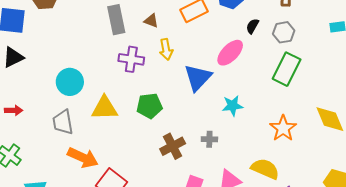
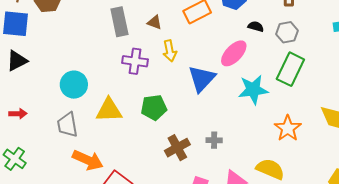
black semicircle: (252, 26) -> (256, 27), turned 77
cyan star: (233, 106) -> (253, 90), moved, size x1.4

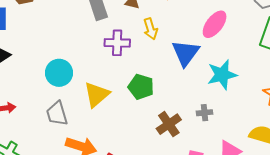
cyan star: (253, 90) -> (222, 75), moved
green pentagon: (154, 107) -> (141, 87), turned 30
yellow triangle: (109, 110) -> (97, 94), turned -32

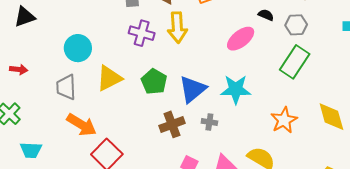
yellow arrow: (150, 29) -> (177, 28), size x1.4
blue triangle: (185, 53) -> (192, 89), moved

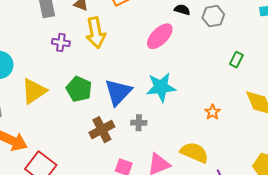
purple cross: (142, 33) -> (61, 42), size x0.7
green rectangle: (295, 62) -> (236, 60), moved, size x0.5
orange star: (284, 120) -> (213, 112), size x0.6

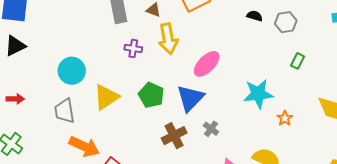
pink ellipse: (160, 36) -> (207, 64), moved
green rectangle: (236, 60) -> (298, 61), moved
cyan star: (161, 87) -> (258, 94), moved
gray cross: (139, 123) -> (211, 129), turned 35

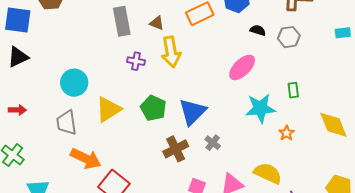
green rectangle: (298, 61) -> (293, 90), moved, turned -35
pink ellipse: (207, 64) -> (242, 67), moved

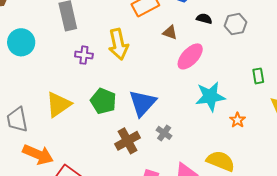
brown triangle: (157, 23) -> (170, 33), moved
cyan circle: (74, 83) -> (21, 42), moved
green rectangle: (293, 90) -> (258, 76), moved

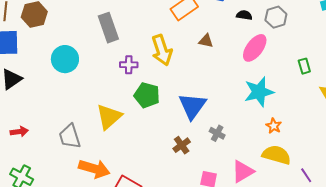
brown triangle: (170, 33) -> (206, 41), moved
pink ellipse: (190, 56) -> (255, 48), moved
green pentagon: (103, 101) -> (147, 95), moved
orange star: (238, 120) -> (274, 126), moved
brown cross: (127, 141) -> (182, 145), size x0.7

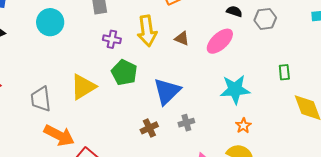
brown triangle: (206, 41) -> (182, 38), moved
pink ellipse: (255, 48) -> (220, 41), moved
gray cross: (217, 133) -> (186, 123), turned 35

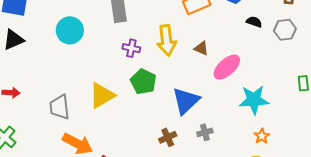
pink ellipse: (220, 41) -> (227, 67), moved

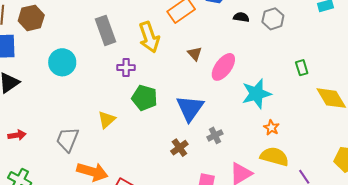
yellow arrow: (167, 40) -> (149, 37), moved
brown triangle: (201, 48) -> (195, 54), turned 35
yellow triangle: (102, 95) -> (107, 120), size x0.7
gray trapezoid: (60, 107) -> (67, 140), turned 40

